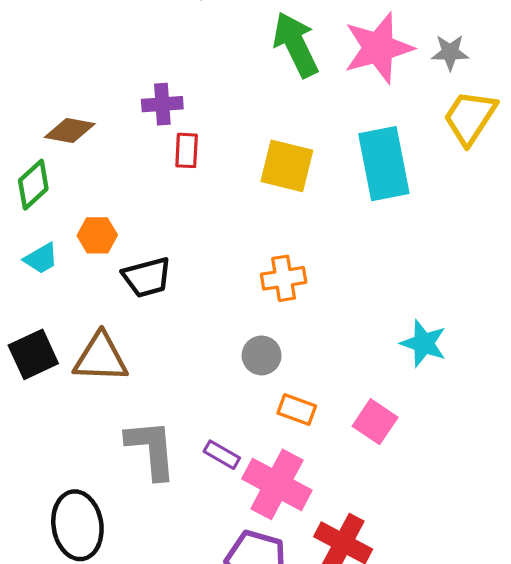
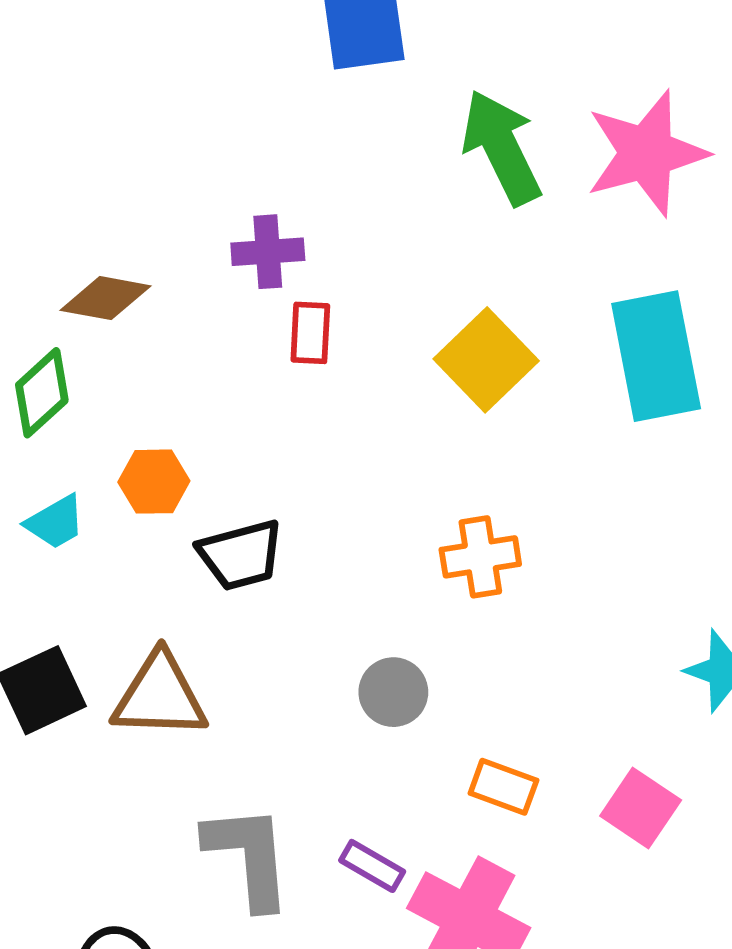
yellow square: (287, 166) -> (486, 360), turned 32
gray circle: (262, 355) -> (393, 692), moved

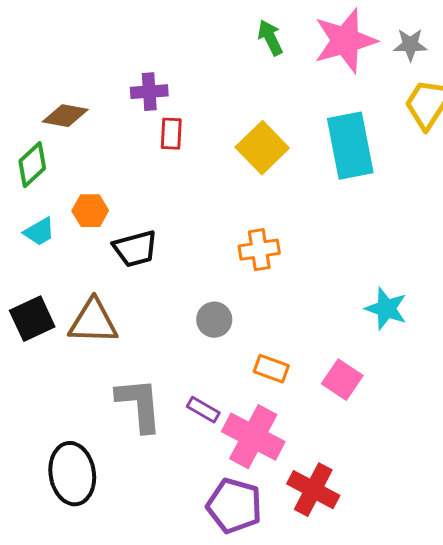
green arrow: (502, 147) -> (270, 38), size x0.6

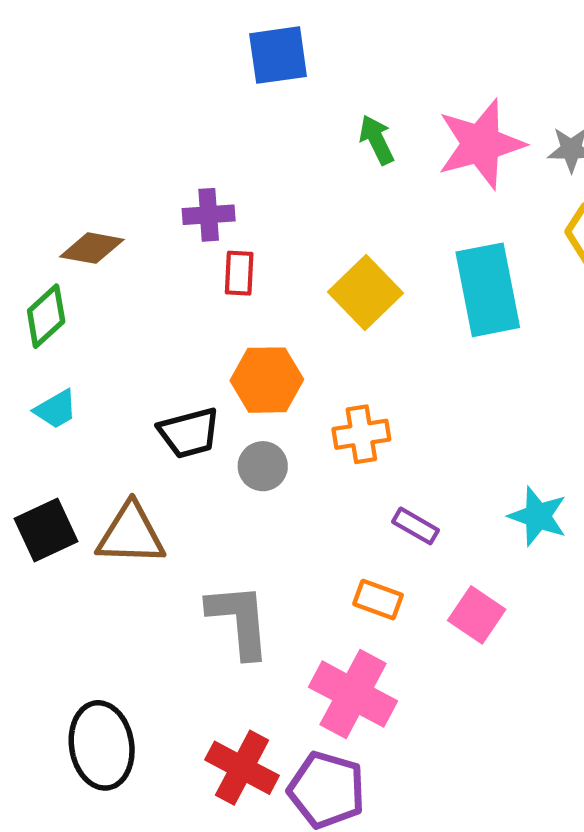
orange hexagon: (90, 211) -> (267, 380), moved, size x1.4
gray circle: (214, 320) -> (263, 466), moved
gray L-shape: (139, 405) -> (239, 620), moved
purple rectangle: (203, 410) -> (416, 526), moved
red cross: (313, 490) -> (242, 768), moved

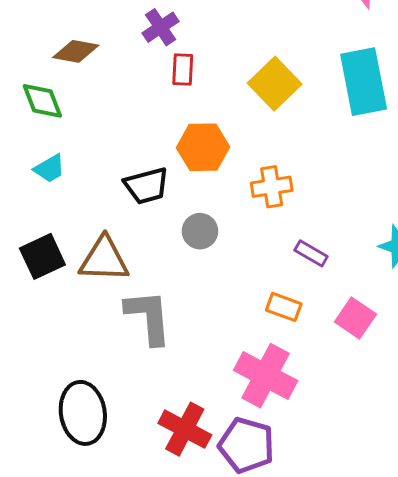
purple cross: (209, 215) -> (161, 27), turned -30
green diamond: (46, 316) -> (42, 101), turned -69
gray circle: (263, 466) -> (200, 231), moved
gray L-shape: (239, 620) -> (148, 317), moved

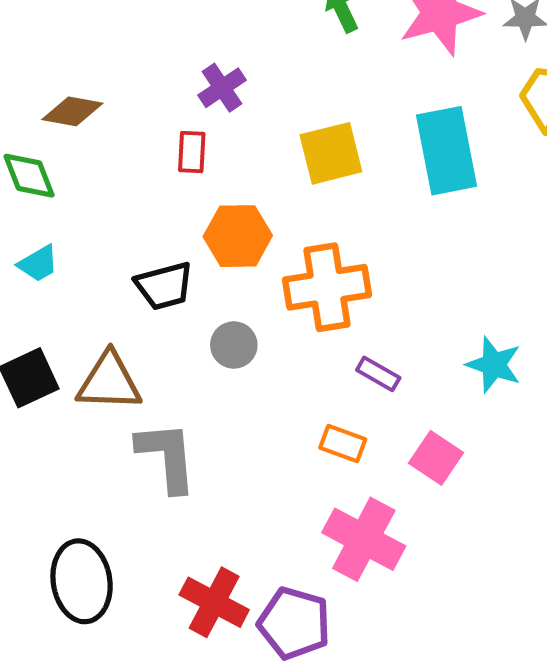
purple cross: (161, 27) -> (222, 88), moved
red rectangle: (183, 70) -> (192, 152), moved
yellow square: (275, 84) -> (331, 153), turned 30
orange cross: (272, 187) -> (327, 287), size x1.6
pink cross: (266, 376) -> (364, 539), moved

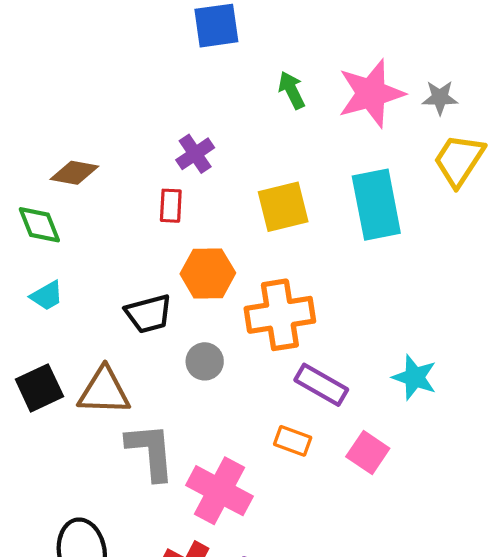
purple rectangle: (378, 374) -> (321, 385), size x1.5
pink cross: (364, 539) -> (220, 491), moved

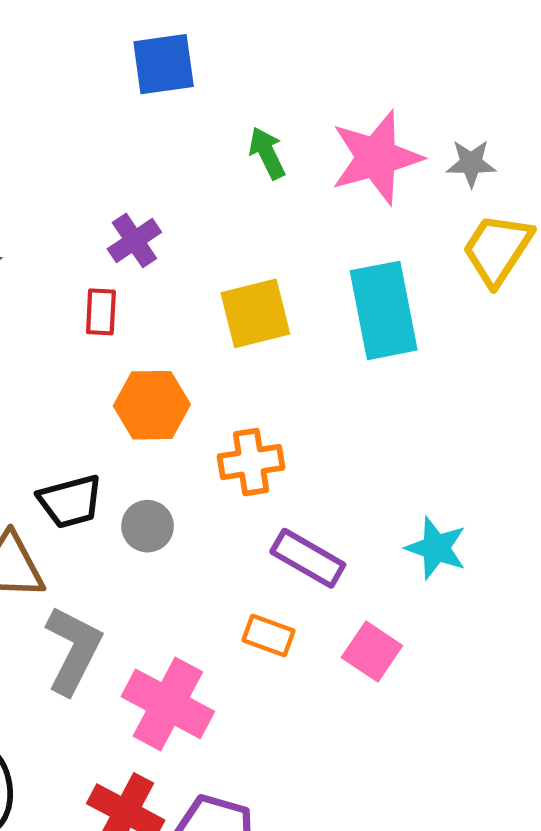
black trapezoid: (149, 314) -> (70, 501), moved
orange cross: (280, 315) -> (251, 462), size x0.7
gray L-shape: (151, 451) -> (73, 650), turned 32

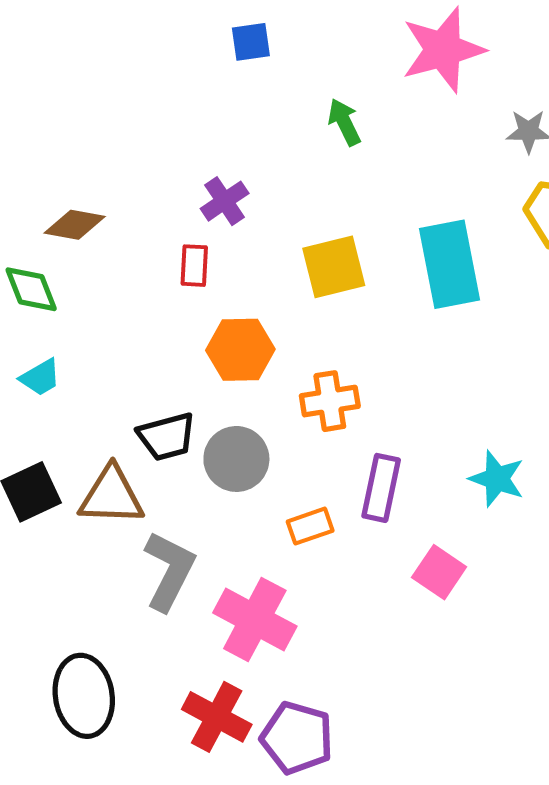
blue square: (164, 64) -> (251, 42), size x0.7
pink star: (376, 157) -> (443, 50), moved
gray circle: (148, 526) -> (236, 459), size x1.4
purple rectangle: (308, 558) -> (381, 488), turned 72
orange rectangle: (268, 635) -> (310, 526), moved, turned -39

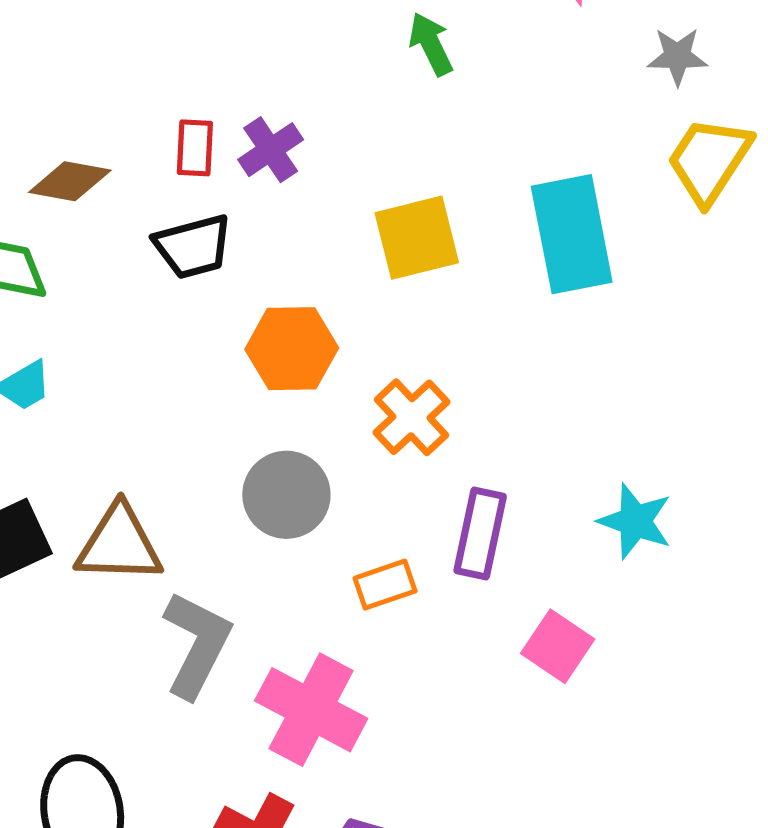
red rectangle: (194, 266) -> (195, 148), moved
orange cross: (330, 401) -> (411, 417), turned -34
black trapezoid: (167, 437) -> (193, 246), moved

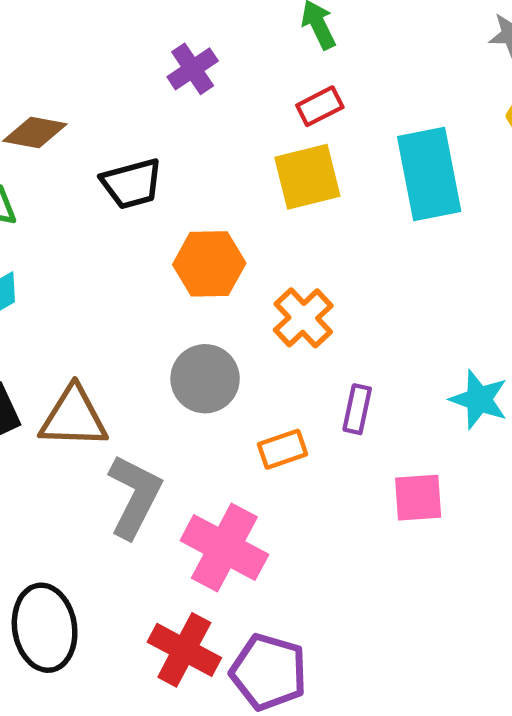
red rectangle: (195, 148) -> (320, 106), moved, turned 60
purple cross: (271, 150) -> (193, 69), moved
purple rectangle: (480, 534) -> (357, 409), size x0.7
pink square: (558, 646) -> (418, 498), turned -38

